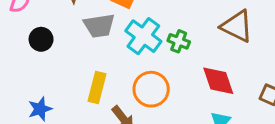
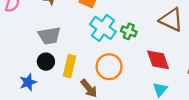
gray trapezoid: (99, 26) -> (49, 36), moved
black circle: (41, 39) -> (46, 62), moved

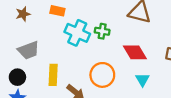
black circle: (46, 62) -> (17, 77), moved
orange circle: (109, 67) -> (102, 75), moved

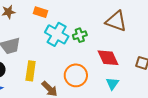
green cross: (102, 31) -> (80, 35), turned -32

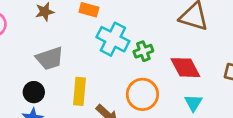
green cross: (80, 35) -> (143, 51), moved

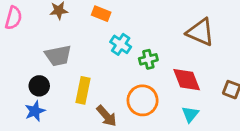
cyan cross: (113, 39) -> (121, 44), size x0.7

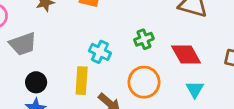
cyan cross: (121, 44) -> (100, 52), moved
gray trapezoid: (58, 56) -> (23, 44), moved

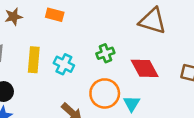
yellow rectangle: (82, 81) -> (34, 60), moved
cyan triangle: (195, 89) -> (132, 103), moved

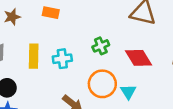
cyan cross: (64, 64) -> (62, 59), turned -30

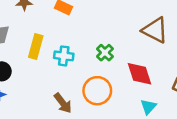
green cross: (101, 46) -> (105, 53), turned -35
cyan triangle: (128, 92) -> (148, 107), moved

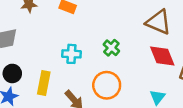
yellow rectangle: (36, 46) -> (44, 83), moved
red diamond: (140, 74) -> (162, 56), moved

